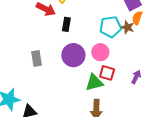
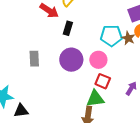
green triangle: (94, 82) -> (95, 99), moved

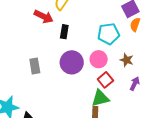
brown star: (128, 38) -> (127, 60), moved
red square: (103, 81) -> (105, 80), turned 35

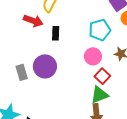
purple circle: (72, 62) -> (45, 66), moved
gray rectangle: (35, 66) -> (22, 72), moved

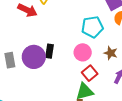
black rectangle: (56, 33) -> (50, 51), moved

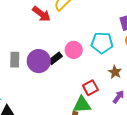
black rectangle: (50, 51) -> (55, 58), turned 32
pink circle: (83, 52) -> (74, 50), moved

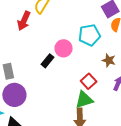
red arrow: (41, 14) -> (24, 21), turned 90
purple circle: (39, 61) -> (14, 95), moved

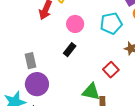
pink circle: (64, 48) -> (75, 24), moved
green triangle: (84, 100) -> (91, 92), moved, turned 30

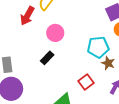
cyan pentagon: (111, 23) -> (98, 47), moved

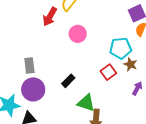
black rectangle: (47, 58) -> (68, 81), moved
red square: (86, 82) -> (108, 72), moved

